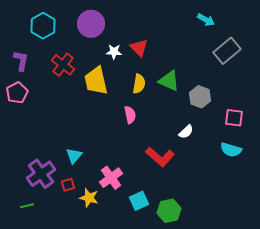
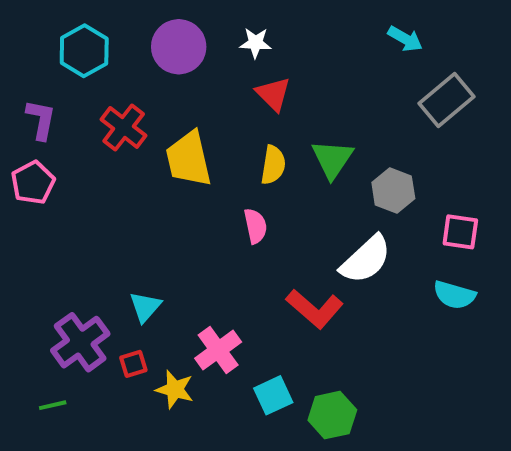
white star: (114, 52) -> (256, 43), moved
green triangle: (169, 81) -> (332, 159), turned 40
white semicircle: (186, 132) -> (366, 259), size x1.8

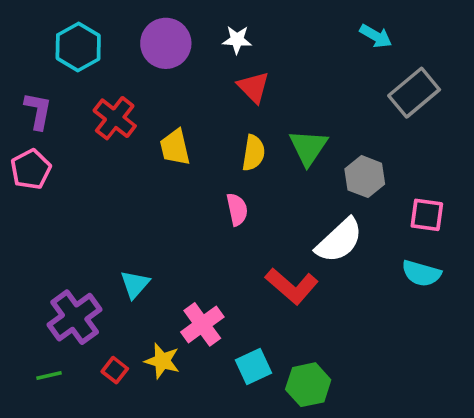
yellow trapezoid: (189, 159) -> (175, 147), size x0.7
red square: (133, 364) -> (115, 370), moved, turned -35

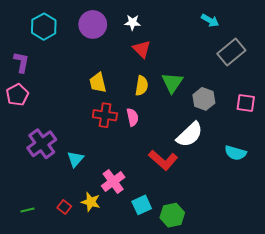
red cross: (115, 118) -> (105, 115), moved, turned -30
pink square: (427, 215) -> (246, 103), moved
purple cross: (75, 317) -> (42, 144), moved

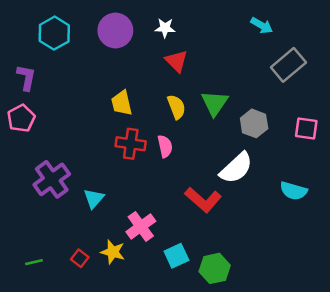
yellow semicircle: (142, 86) -> (176, 107), turned -30

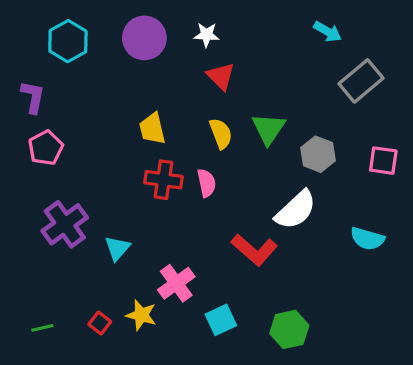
pink pentagon: (21, 118) -> (46, 148), moved
green hexagon: (215, 268) -> (289, 329), moved

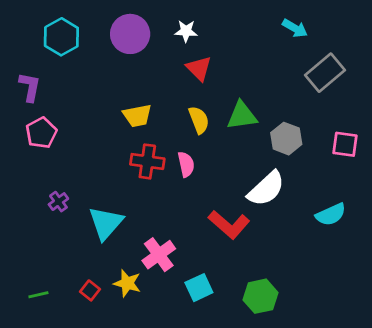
yellow trapezoid: (152, 129) -> (137, 116), turned -88
green triangle: (269, 129) -> (242, 116), turned 48
purple cross: (65, 224) -> (58, 202), size x0.5
cyan semicircle: (367, 239) -> (331, 214), turned -40
cyan triangle: (117, 248) -> (106, 223), size x1.5

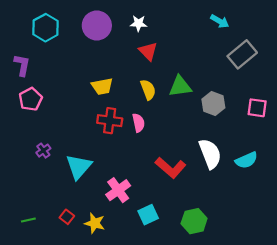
white semicircle: (266, 189) -> (210, 154), moved, turned -68
yellow star: (127, 283) -> (95, 223), moved

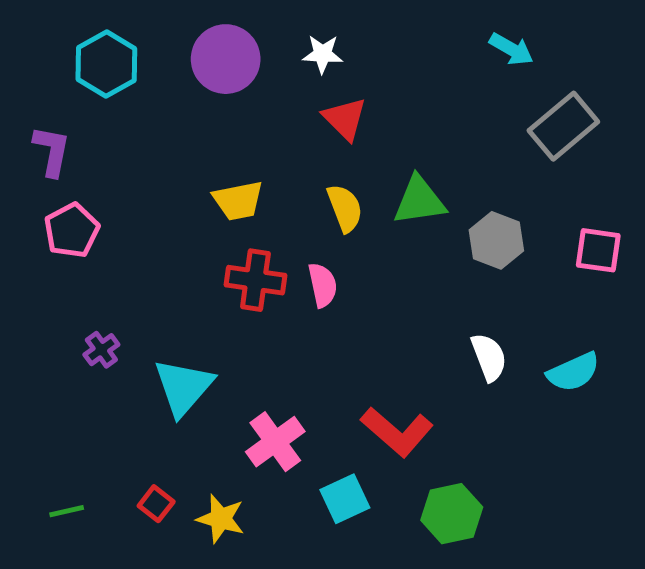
white semicircle: (210, 154) -> (489, 357), size x0.7
red L-shape: (171, 168) -> (397, 432), moved

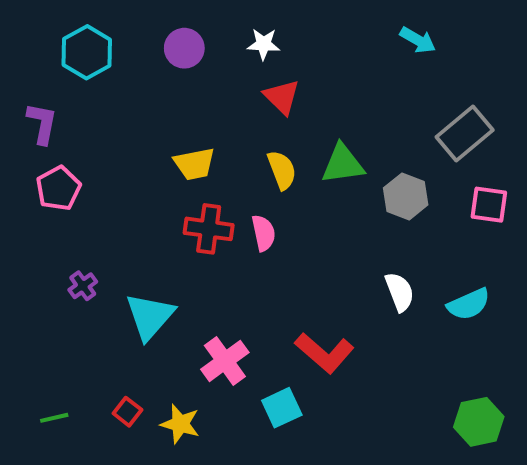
purple circle: (226, 59) -> (184, 48), size x0.7
gray rectangle: (563, 126) -> (465, 133), moved
green hexagon: (452, 514) -> (479, 422), moved

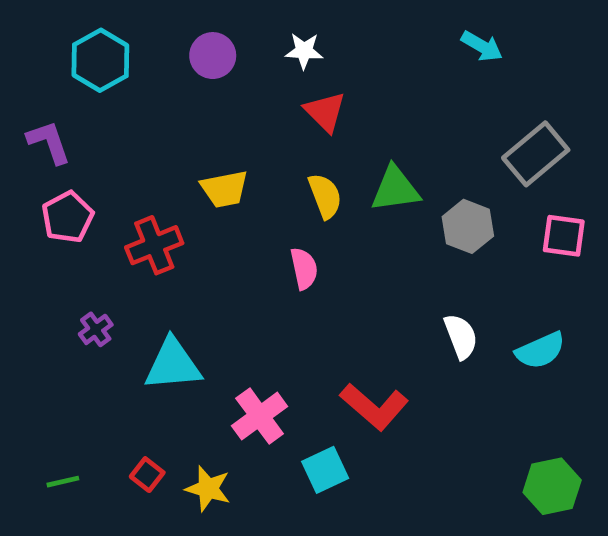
purple L-shape: (42, 123) -> (49, 142), turned -30
red cross: (209, 229) -> (154, 245), moved, turned -30
cyan triangle: (150, 316) -> (173, 365), turned 44

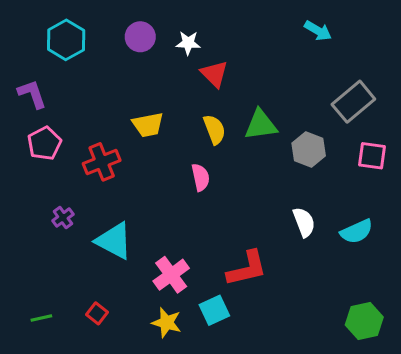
white star: (304, 51) -> (188, 43), moved
cyan triangle: (173, 365) -> (114, 241), turned 33
red L-shape: (374, 407) -> (247, 269), turned -54
yellow star: (208, 489) -> (167, 323), moved

